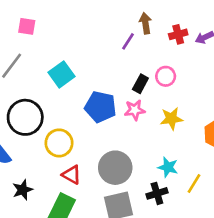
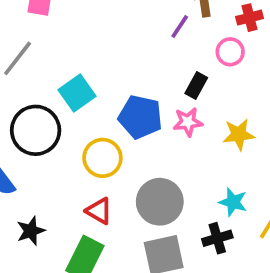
cyan square: (62, 74) -> (77, 93), moved
pink circle: (166, 76) -> (230, 52), moved
yellow circle: (59, 143) -> (102, 158), moved

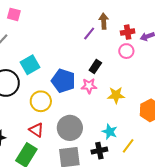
pink circle: (230, 52) -> (126, 51), moved

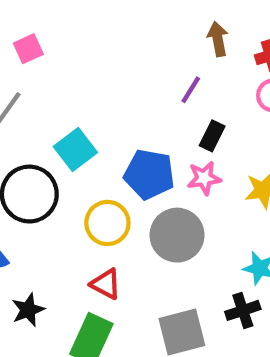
pink square: (14, 14) -> (28, 49), turned -32
purple line: (89, 34) -> (191, 90), moved
gray circle: (70, 128) -> (177, 235), moved

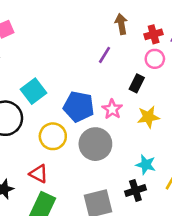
black rectangle: (212, 136) -> (137, 83), moved
pink star: (204, 178) -> (112, 109), turned -30
red triangle: (106, 284) -> (39, 174), moved

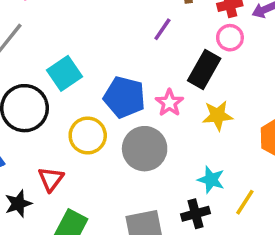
black rectangle: (137, 83) -> (204, 70), size x1.5
red triangle: (39, 174) -> (51, 179), moved, turned 36

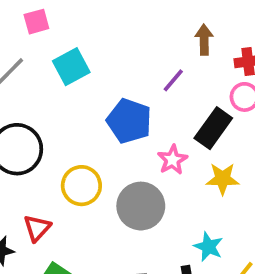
cyan square: (64, 73) -> (71, 67), moved
blue pentagon: (124, 97) -> (129, 121), moved

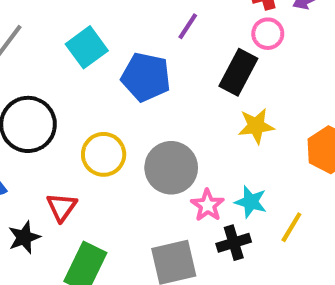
cyan square: (71, 67) -> (87, 47), moved
pink star: (172, 160) -> (208, 205), moved

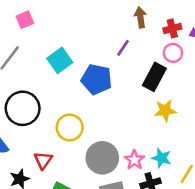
gray circle: (171, 168) -> (102, 158), moved

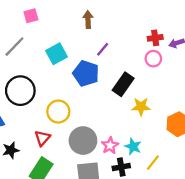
brown arrow: (140, 17) -> (88, 19), moved
purple line: (123, 48) -> (103, 49), moved
black rectangle: (154, 77) -> (123, 84), moved
red triangle: (43, 160) -> (42, 138), moved

